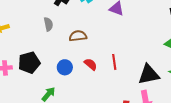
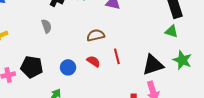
brown semicircle: (78, 36) -> (96, 35), moved
black pentagon: (29, 63) -> (32, 67), turned 30

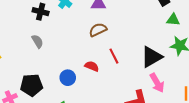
green triangle: (171, 31) -> (173, 20), moved
brown semicircle: (96, 35) -> (98, 30), moved

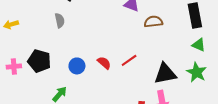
brown semicircle: (98, 30) -> (153, 22), moved
red line: (114, 56) -> (129, 60), turned 63

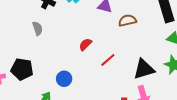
red semicircle: (104, 63) -> (85, 44), moved, turned -80
blue circle: (77, 66) -> (64, 79), moved

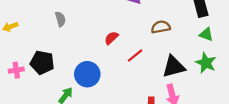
brown semicircle: (127, 20) -> (161, 27), moved
blue circle: (64, 79) -> (87, 74), size x1.5

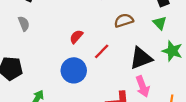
green triangle: (206, 34) -> (160, 23), moved, turned 32
blue circle: (87, 74) -> (74, 70), moved

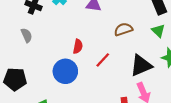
red semicircle: (76, 37) -> (78, 46), turned 152
blue circle: (74, 70) -> (65, 71), moved

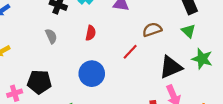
red semicircle: (78, 46) -> (91, 33), moved
red line: (103, 60) -> (130, 52), moved

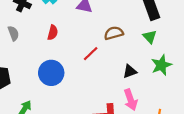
green star: (202, 59) -> (161, 65), turned 30
black triangle: (171, 67) -> (130, 71), size x0.6

